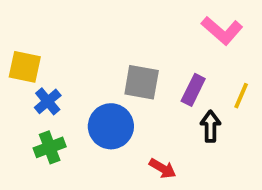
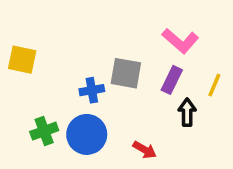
pink L-shape: (222, 31) -> (180, 41), moved
blue cross: (48, 101) -> (92, 90), moved, turned 30
blue circle: (111, 126) -> (87, 134), moved

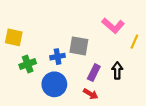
purple rectangle: (172, 80) -> (94, 73), moved
yellow line: (214, 85) -> (134, 42), moved
green cross: (44, 131) -> (28, 64), moved

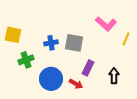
blue cross: (58, 57) -> (51, 43), moved
black arrow: (117, 70) -> (114, 76), moved
red arrow: (91, 94) -> (76, 84), moved

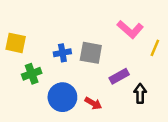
purple rectangle: (88, 68) -> (119, 76), moved, turned 35

